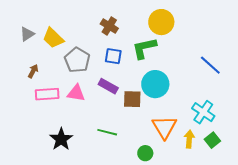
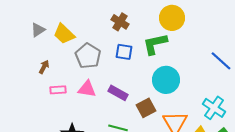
purple rectangle: (108, 86) -> (118, 93), moved
pink rectangle: (47, 94) -> (58, 90), size x0.7
brown square: (132, 99) -> (146, 108), moved, turned -30

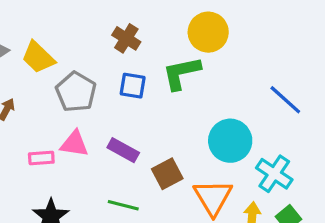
cyan circle: (166, 80) -> (230, 141), moved
pink rectangle: (58, 90) -> (41, 158), moved

